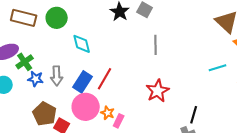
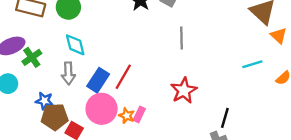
cyan diamond: (82, 44) -> (75, 45), moved
blue star: (36, 79) -> (44, 101), moved
brown pentagon: (45, 114) -> (55, 117), turned -30
pink rectangle: (119, 121) -> (139, 114), moved

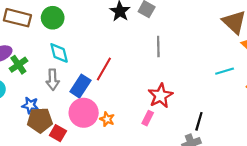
red line: (123, 77) -> (104, 69), moved
pink rectangle: (139, 114) -> (148, 118), moved

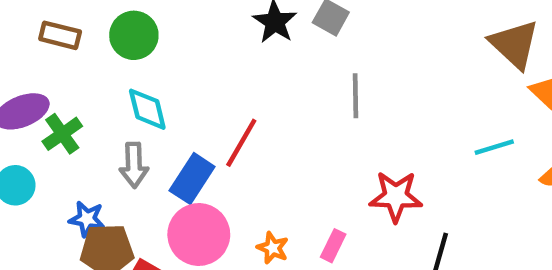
brown rectangle: (17, 18) -> (60, 35), size x0.7
red star: (160, 96) -> (396, 196), moved, turned 30
orange star: (107, 119) -> (273, 248), moved

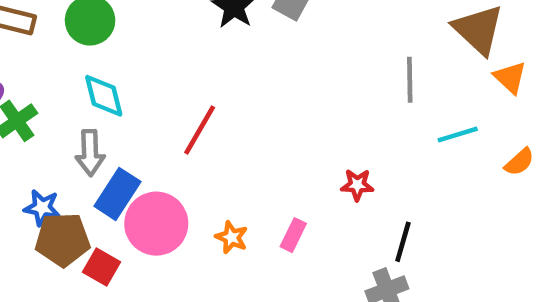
gray line: (355, 96) -> (410, 80), moved
blue rectangle: (192, 179) -> (117, 194), moved
red star: (396, 196) -> (357, 185), size x0.6

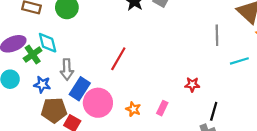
cyan diamond: (104, 96) -> (48, 43), moved
blue star: (42, 208) -> (42, 85), moved

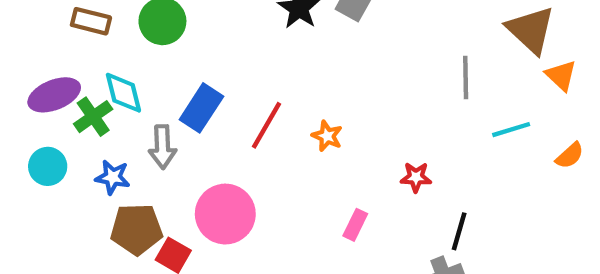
blue rectangle: (80, 89) -> (201, 108), moved
orange star: (133, 109) -> (327, 136), moved

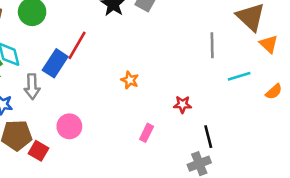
red line: (266, 125) -> (77, 45), moved
pink circle: (225, 214) -> (69, 126), size x0.7
black line: (459, 231) -> (208, 137), turned -30

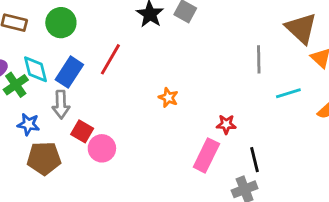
blue rectangle: (55, 63) -> (69, 72), moved
pink rectangle: (147, 133) -> (206, 155), moved, size x1.6
red square: (39, 151) -> (82, 131), moved

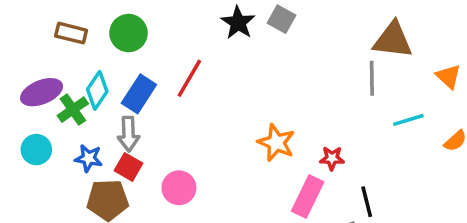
brown triangle: (301, 28) -> (393, 40), moved, turned -36
cyan diamond: (36, 69) -> (97, 90), turned 48
orange star: (168, 97) -> (276, 143), moved, size x1.5
red square: (82, 131) -> (128, 167), moved

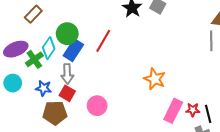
brown rectangle: (71, 33) -> (33, 14), turned -60
green circle: (128, 33) -> (67, 34), moved
red star: (332, 158) -> (193, 110), moved

